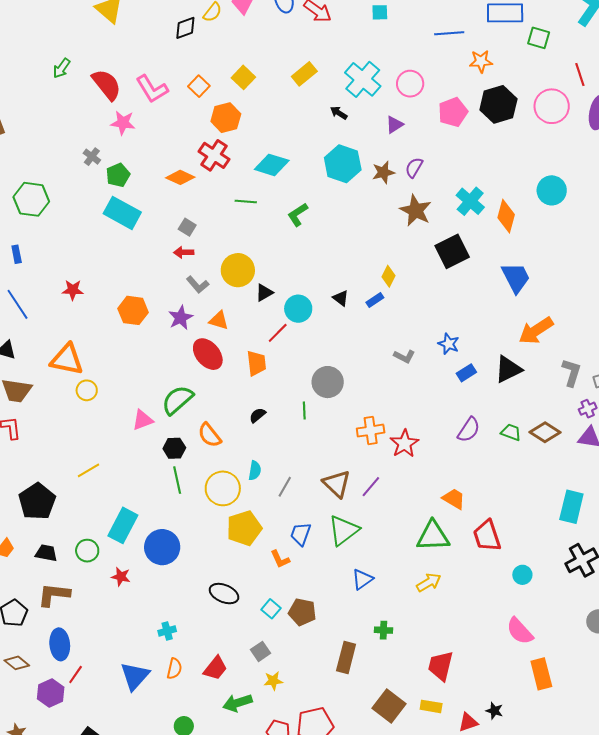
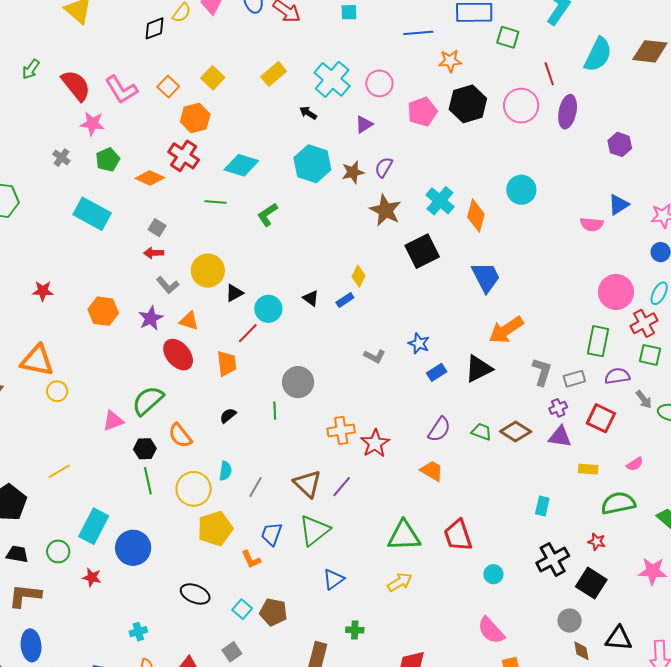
green pentagon: (118, 175) -> (108, 160), moved
orange trapezoid: (454, 499) -> (432, 471), moved
cyan rectangle: (571, 507) -> (542, 506), size x0.6

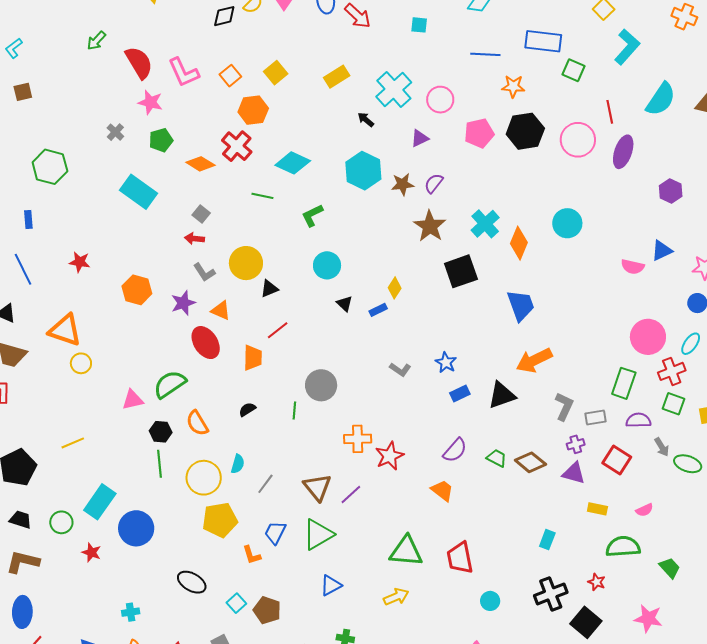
cyan circle: (268, 309) -> (327, 265), moved

